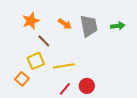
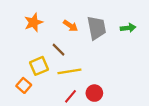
brown line: (44, 41) -> (59, 50), moved

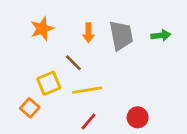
orange arrow: (70, 26) -> (88, 33), turned 56
red circle: (94, 93) -> (138, 117), moved

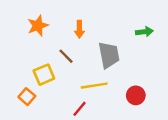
gray trapezoid: (121, 35) -> (109, 55), moved
yellow line: (87, 90) -> (94, 86), moved
red circle: (138, 117) -> (136, 95), moved

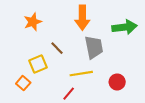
orange arrow: (79, 29) -> (82, 18), moved, size x1.6
green arrow: (144, 32) -> (125, 27), size x1.6

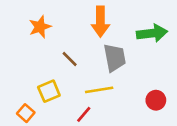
yellow square: (38, 64) -> (49, 91), moved
red circle: (117, 82) -> (156, 100), moved
orange square: (23, 83) -> (26, 113), moved

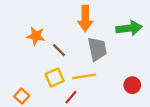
orange star: (40, 27) -> (36, 36), moved, turned 30
yellow square: (49, 91) -> (55, 77), moved

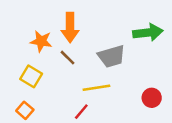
orange arrow: (85, 18) -> (70, 27), moved
gray trapezoid: (97, 49) -> (111, 56), turned 85
yellow square: (55, 77) -> (31, 76), moved, turned -36

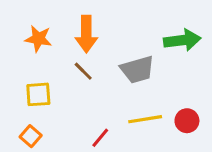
orange star: (41, 41) -> (38, 39), moved
yellow square: (31, 76) -> (38, 94), turned -35
yellow line: (96, 88) -> (145, 119), moved

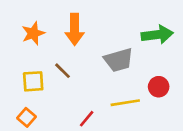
orange star: (38, 39) -> (33, 33), turned -30
brown line: (83, 71) -> (63, 71), moved
red circle: (187, 121) -> (159, 87), moved

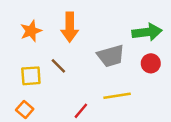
red circle: (159, 87) -> (151, 63), moved

